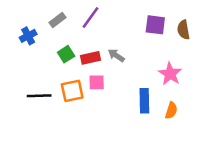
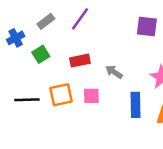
green square: (66, 54) -> (41, 54), moved
gray arrow: (116, 55) -> (114, 72), moved
pink square: (97, 82) -> (91, 96), moved

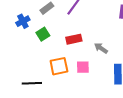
black line: (27, 100) -> (32, 83), moved

